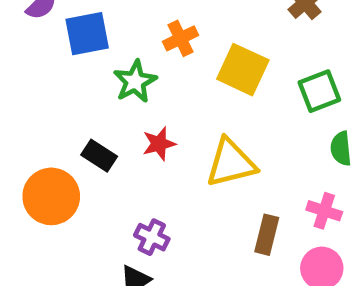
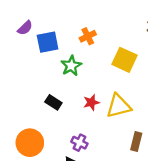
orange cross: (181, 38) -> (88, 36), moved
red star: (159, 144) -> (91, 102), moved
orange circle: (51, 196) -> (30, 143), moved

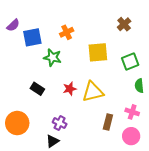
yellow square: (124, 60) -> (98, 52), turned -30
green star: (71, 66) -> (52, 57), turned -30

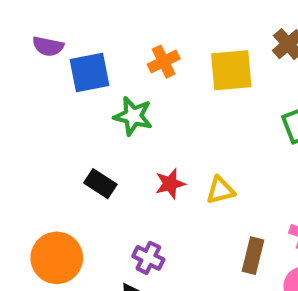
purple semicircle: (13, 25) -> (48, 46), turned 56
yellow square: (98, 52) -> (231, 70), moved
yellow triangle: (93, 92) -> (220, 190), size x0.6

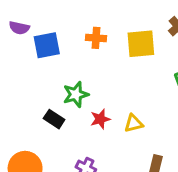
orange cross: (164, 62) -> (96, 38), turned 30
green star: (133, 116) -> (76, 94), moved, turned -30

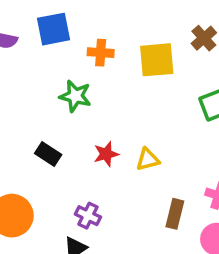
blue square: (47, 45) -> (54, 29), moved
green star: (76, 94) -> (75, 96), moved, turned 30

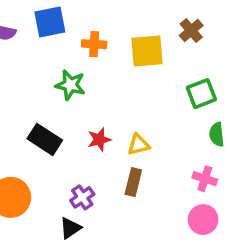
black rectangle: (48, 154) -> (45, 139), size x1.4
brown rectangle: (175, 214) -> (133, 182), moved
purple cross: (88, 216) -> (82, 197), turned 30

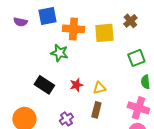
orange cross: (94, 44) -> (73, 29), size x1.5
pink cross: (205, 179) -> (138, 108), size x1.5

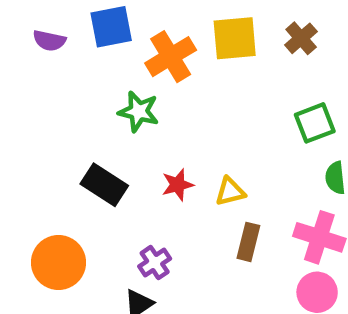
orange cross: (73, 29) -> (171, 57), turned -35
yellow square: (104, 33) -> (235, 38), moved
brown rectangle: (96, 110) -> (248, 242), moved

